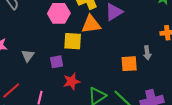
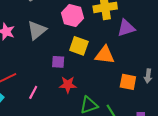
orange triangle: (91, 24) -> (105, 55), moved
gray triangle: (28, 56) -> (37, 30), moved, size x1.5

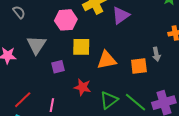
orange triangle: (105, 55) -> (107, 60), moved
purple square: (58, 62) -> (58, 67), moved
red star: (68, 85) -> (83, 87), turned 30

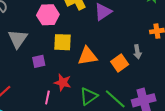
orange square: (139, 66) -> (120, 63), turned -30
pink line: (52, 105) -> (47, 98), moved

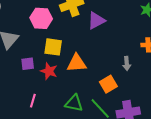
orange square: (120, 63) -> (108, 84), moved
red star: (63, 82) -> (49, 71), moved
green triangle: (89, 96) -> (74, 103), turned 42

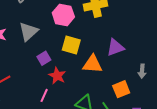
purple triangle: (96, 20) -> (115, 47), moved
purple square: (28, 64) -> (44, 58), turned -32
red star: (49, 71) -> (57, 76), moved

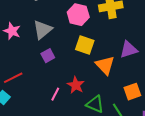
purple square: (44, 58) -> (48, 56), moved
orange triangle: (93, 64) -> (105, 65), turned 40
red star: (57, 76) -> (76, 85), moved

